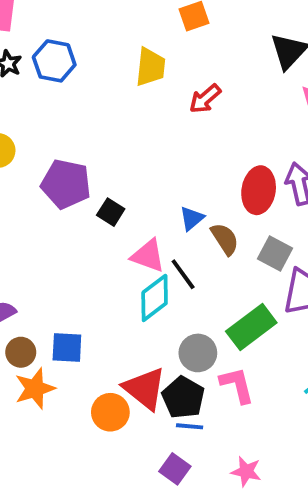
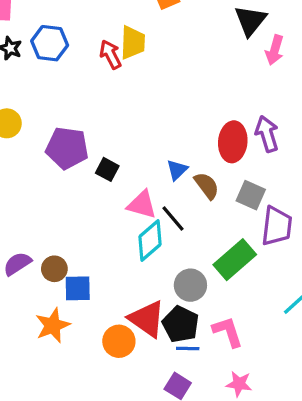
red arrow: (205, 99) -> (110, 54), moved, turned 108
brown circle: (21, 352) -> (54, 269), moved
pink L-shape: (237, 385) -> (228, 332), moved

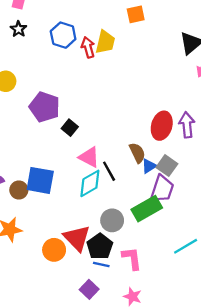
blue hexagon: (50, 43) -> (63, 35), moved
blue triangle: (177, 170) -> (149, 166), moved
purple trapezoid: (277, 226) -> (162, 189), moved
blue square: (78, 288) -> (40, 180), moved, size x1.4

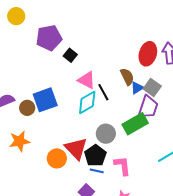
purple pentagon: (45, 107) -> (49, 38), turned -30
blue square: (40, 180) -> (45, 100), turned -30

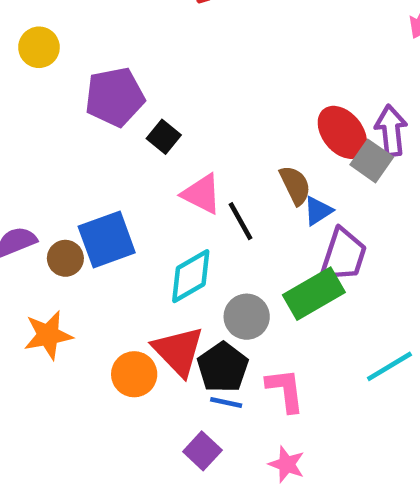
red ellipse: (148, 54) -> (342, 132), turned -55
gray square: (152, 87) -> (372, 161), moved
cyan diamond: (87, 102) -> (191, 276), moved

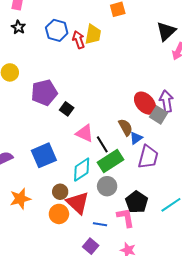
brown circle: (65, 258) -> (60, 192), moved
green rectangle: (314, 294) -> (110, 161), moved
black pentagon: (223, 367) -> (137, 202), moved

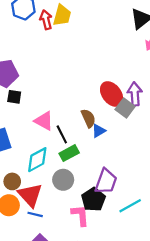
black square: (67, 109) -> (14, 97), moved, turned -32
purple trapezoid: (148, 157) -> (106, 181), moved
green rectangle: (110, 161) -> (69, 153), size x0.7
blue line: (100, 224) -> (35, 214), moved

